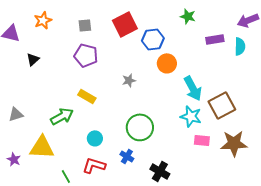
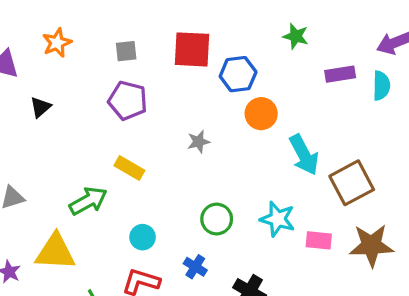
red square: (125, 24) -> (192, 49), turned 30
cyan star: (191, 116) -> (278, 219), moved
green circle: (140, 127) -> (217, 219), size x0.7

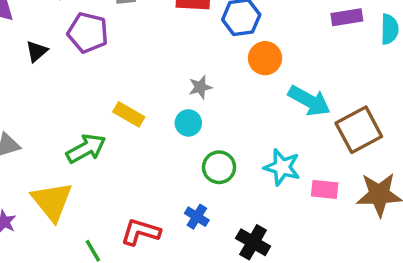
purple pentagon: (128, 100) -> (88, 33), moved
cyan arrow: (304, 155) -> (309, 101), turned -33
cyan circle: (143, 237) -> (188, 123), moved
yellow triangle: (55, 252) -> (52, 201), turned 48

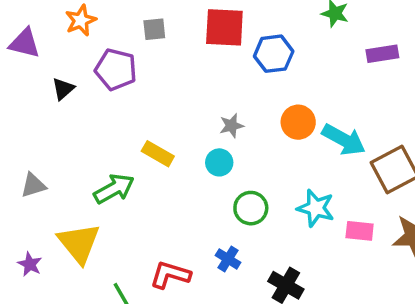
orange circle: (265, 58) -> (298, 122), moved

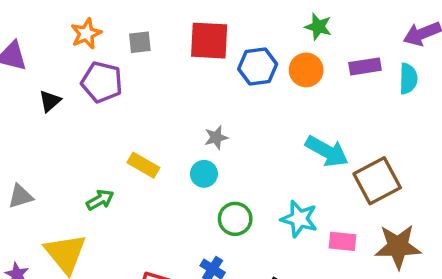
orange star: (81, 20) -> (86, 34), moved
orange circle: (298, 122) -> (306, 70), moved
green arrow: (114, 189) -> (100, 200), size x0.7

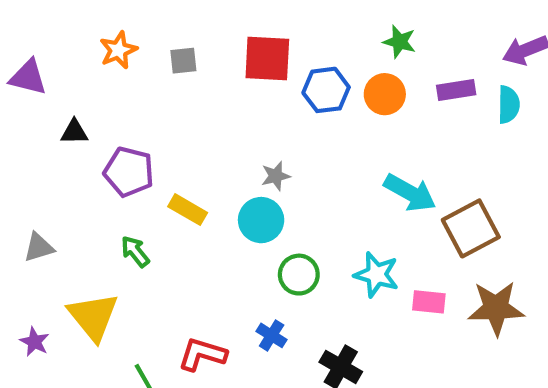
purple pentagon: (102, 82) -> (129, 172), moved
black triangle: (50, 101) -> (74, 132), turned 40
cyan circle: (204, 174) -> (261, 220), size x1.4
green arrow: (100, 200) -> (135, 252), turned -100

